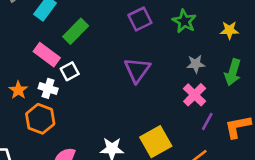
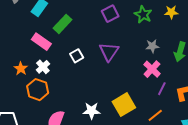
yellow star: (229, 30) -> (171, 12), moved
white square: (70, 71) -> (77, 56), moved
white cross: (48, 88) -> (43, 67), turned 32

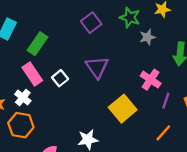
pink rectangle: (41, 42) -> (32, 74), moved, turned 30
gray star: (152, 46) -> (147, 37), moved
yellow square: (124, 105) -> (123, 109), moved

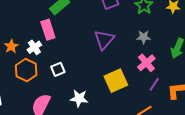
gray star: (147, 37) -> (144, 37), moved
white square: (60, 78) -> (58, 69), moved

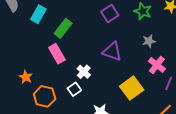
purple triangle: (104, 40) -> (112, 52), turned -40
white cross: (34, 47) -> (84, 72), moved

